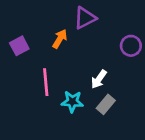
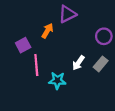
purple square: (19, 46) -> (23, 45), moved
gray rectangle: (106, 104) -> (101, 64), moved

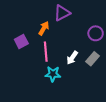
pink line: (36, 65) -> (46, 52), moved

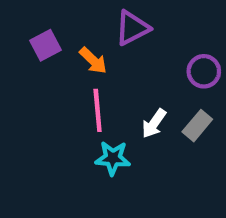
orange arrow: (44, 28) -> (93, 60), turned 104
purple square: (21, 41) -> (45, 45), moved

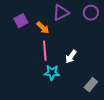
purple circle: (204, 71) -> (91, 13), moved
gray rectangle: (197, 126) -> (91, 85), moved

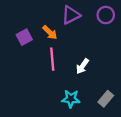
purple square: (21, 21) -> (24, 37), moved
cyan star: (52, 73) -> (71, 99), moved

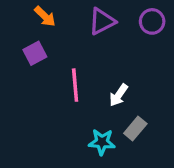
orange arrow: (50, 32) -> (45, 16), moved
gray rectangle: (106, 99) -> (135, 129), moved

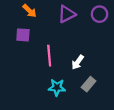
purple square: (35, 53) -> (23, 35), turned 32
cyan star: (102, 142) -> (57, 87), moved

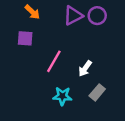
purple circle: (100, 14) -> (97, 16), moved
pink line: (49, 56) -> (54, 61), turned 35

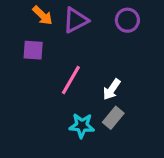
purple triangle: (73, 16) -> (76, 20), moved
gray rectangle: (97, 92) -> (113, 118), moved

